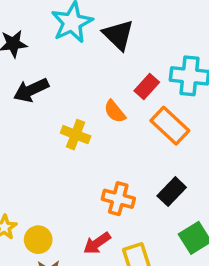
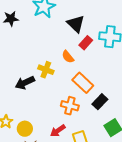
black triangle: (118, 35) -> (76, 24), moved
black arrow: (31, 90) -> (25, 83), moved
orange rectangle: (170, 126) -> (83, 83), moved

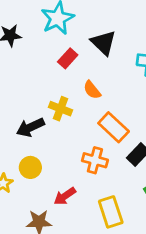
red rectangle: (86, 43) -> (68, 58), moved
yellow circle: (25, 129) -> (30, 167), moved
red arrow: (58, 131) -> (65, 196), moved

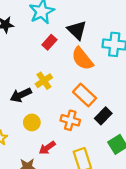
orange semicircle: (92, 90) -> (82, 59), moved, size x1.6
yellow cross: (60, 109) -> (44, 81), turned 35
yellow circle: (30, 167) -> (32, 122), moved

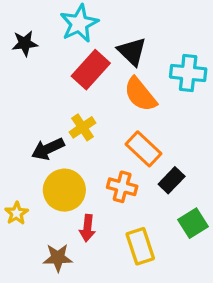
red rectangle: (49, 42) -> (91, 70), size x1.6
yellow circle: (32, 122) -> (64, 190), size x1.6
red arrow: (47, 148) -> (87, 228), turned -49

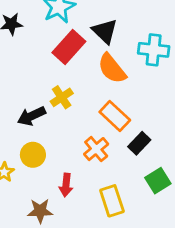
orange cross: (122, 187) -> (96, 149), turned 35
yellow circle: (64, 190) -> (33, 155), moved, size x0.7

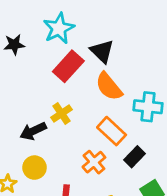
cyan cross: (154, 50) -> (148, 107), moved

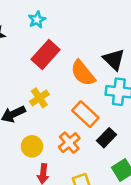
cyan star: (59, 28) -> (37, 20), size x0.6
black triangle: (102, 51) -> (114, 59), moved
yellow circle: (35, 168) -> (32, 146), moved

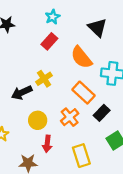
cyan star: (37, 20) -> (53, 17), moved
red rectangle: (46, 54) -> (49, 41), size x0.7
black triangle: (114, 59) -> (97, 28), moved

